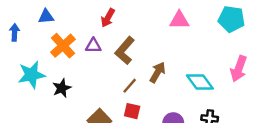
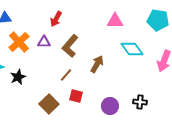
cyan diamond: (200, 82) -> (132, 49), moved
brown line: (130, 86) -> (66, 75), moved

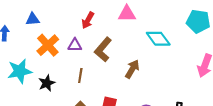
pink triangle: (115, 21) -> (127, 14), moved
cyan diamond: (132, 49) -> (158, 39), moved
brown line: (66, 75) -> (80, 75), moved, turned -32

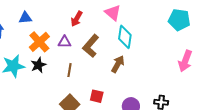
pink triangle: (127, 14) -> (113, 13), turned 42
cyan diamond: (158, 39) -> (125, 37), moved, turned 45
black star: (47, 83) -> (38, 65), moved

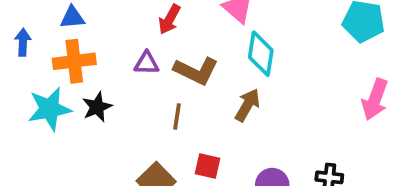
orange cross: (39, 42) -> (74, 61), moved, turned 35
brown L-shape: (91, 46) -> (196, 71), turned -105
brown line: (70, 70) -> (177, 116), moved

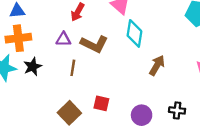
brown arrow: (247, 105) -> (157, 65), moved
brown line: (177, 116) -> (73, 68), moved

